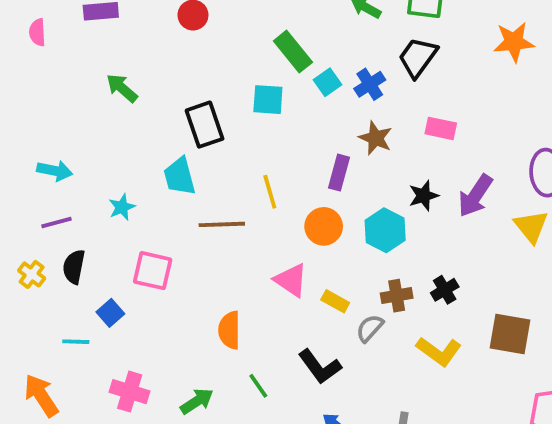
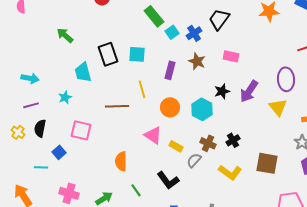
cyan square: (268, 100) -> (137, 54), moved
purple rectangle: (339, 173) -> (170, 70), moved
cyan trapezoid: (180, 176) -> (83, 72), moved
brown cross: (397, 296) -> (208, 143), turned 35

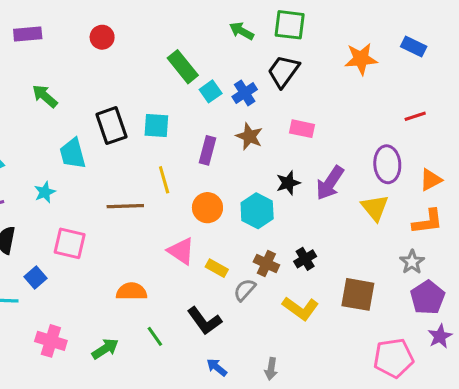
orange semicircle: (121, 161) -> (132, 291), turned 90

